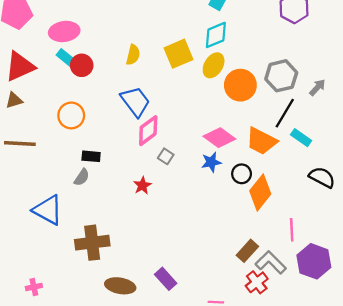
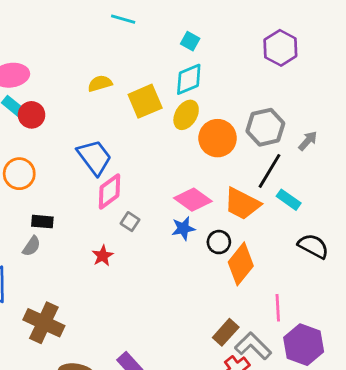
yellow semicircle: (133, 55) -> (100, 83), moved, turned -120
brown cross: (92, 243) -> (44, 323), turned 32

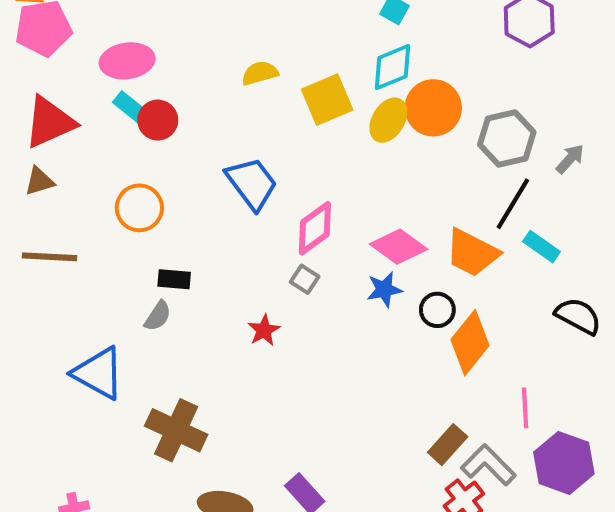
orange circle: (218, 138) -> (433, 108), moved
pink diamond: (109, 191) -> (315, 228), moved

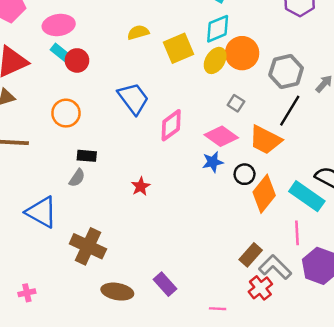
cyan rectangle: (541, 247) -> (307, 196), moved, size x1.6
gray square: (305, 279) -> (236, 103), moved

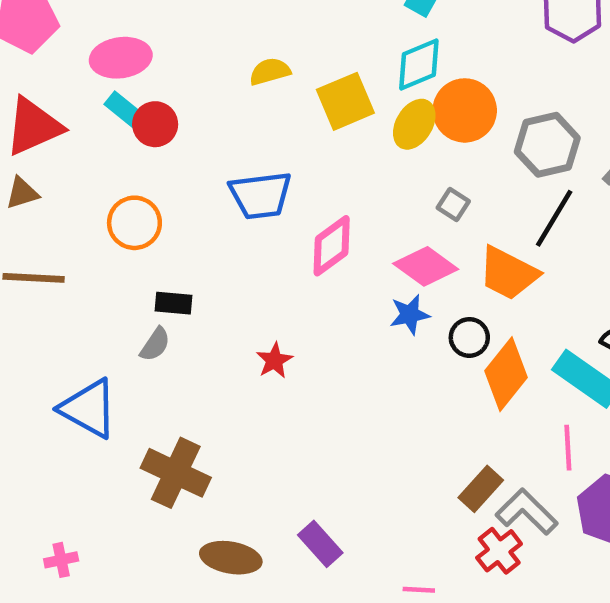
blue trapezoid: (133, 98) -> (261, 195), turned 120

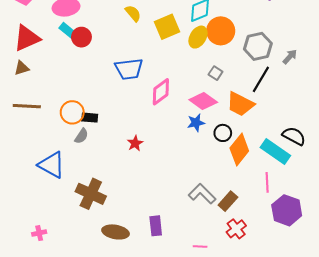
yellow semicircle: (270, 71) -> (133, 13), turned 66
orange circle: (134, 223) -> (72, 112), moved
gray L-shape: (527, 512) -> (202, 194), moved
purple rectangle: (320, 544) -> (156, 226), turned 36

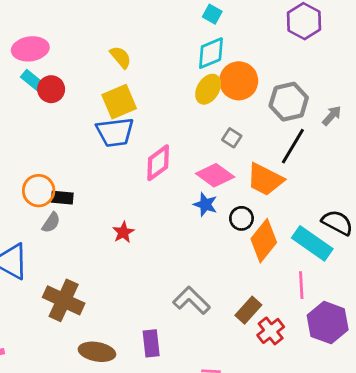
yellow square: (167, 27) -> (119, 102), moved
blue star: (196, 123) -> (205, 204), turned 30
gray L-shape: (202, 194) -> (191, 300), moved
red cross: (236, 229) -> (271, 331), moved

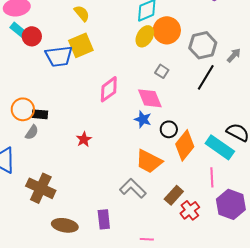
blue trapezoid: (115, 132) -> (59, 56), moved
pink diamond: (215, 175) -> (150, 98), turned 32
orange trapezoid: (265, 179) -> (149, 161), moved

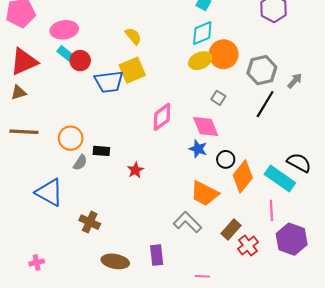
yellow ellipse: (145, 36) -> (200, 61), turned 35
black rectangle: (40, 114) -> (101, 151), moved
brown cross: (41, 188) -> (90, 222), size x0.7

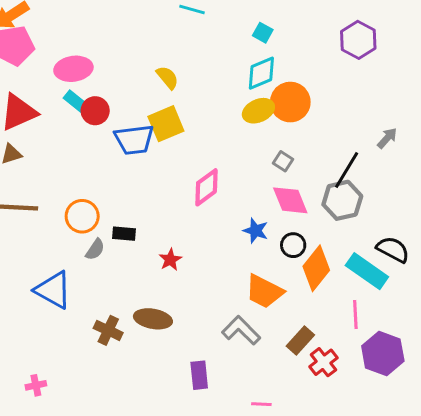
gray hexagon: (262, 70) -> (342, 200), moved
pink diamond: (206, 126) -> (290, 200), moved
brown ellipse: (115, 261) -> (153, 319), moved

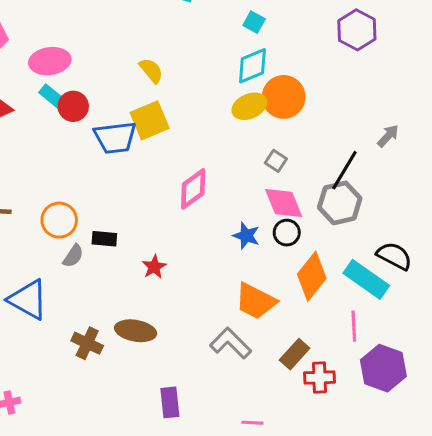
black circle: (293, 245) -> (287, 233), moved
red cross: (324, 362) -> (319, 378), turned 36
purple rectangle: (199, 375) -> (170, 402), moved

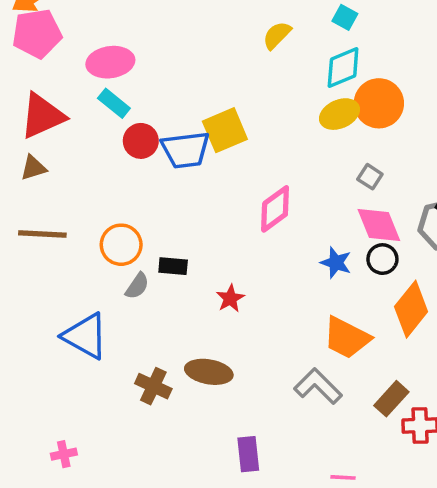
yellow semicircle: (151, 70) -> (277, 35), moved, turned -96
red circle: (73, 106) -> (141, 141), moved

